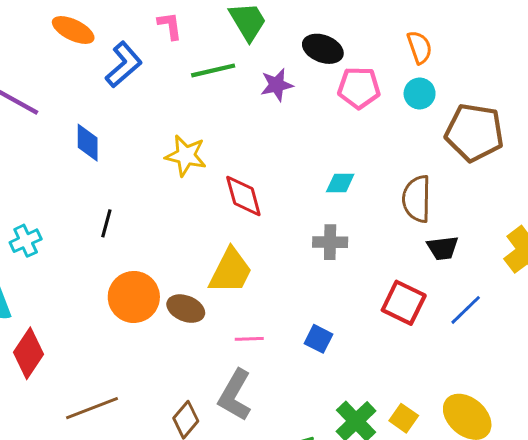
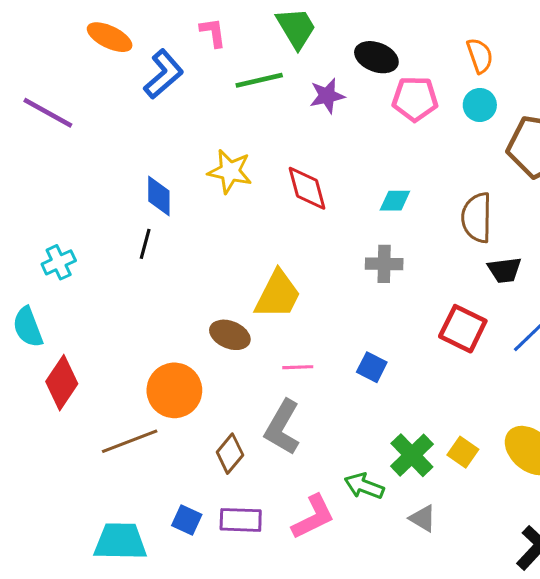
blue diamond: (88, 143) -> (159, 196), moved
red diamond: (243, 196) -> (307, 188), moved
orange circle: (134, 297) -> (174, 390), moved

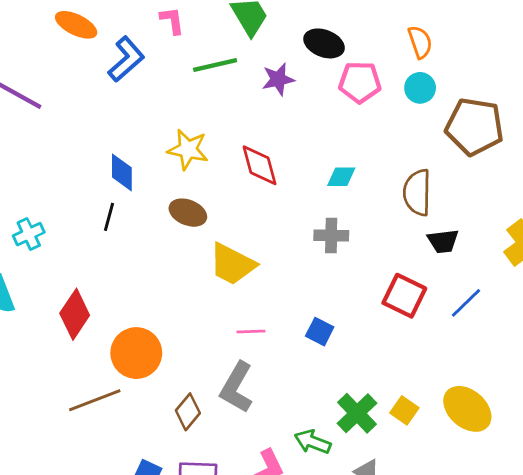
yellow trapezoid: (278, 295) -> (232, 264), turned 90
brown ellipse: (230, 335) -> (188, 213), moved
red diamond: (62, 383) -> (75, 314), moved

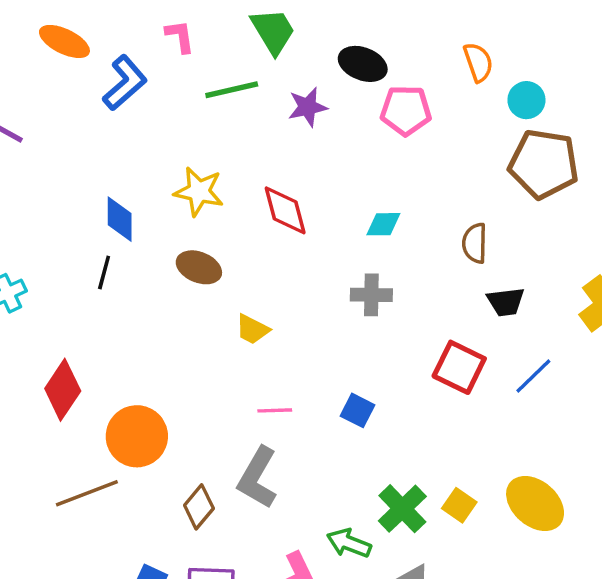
cyan circle: (420, 88) -> (526, 100), moved
brown semicircle: (417, 192) -> (475, 243), size x0.7
yellow trapezoid: (232, 264) -> (252, 329), size x0.6

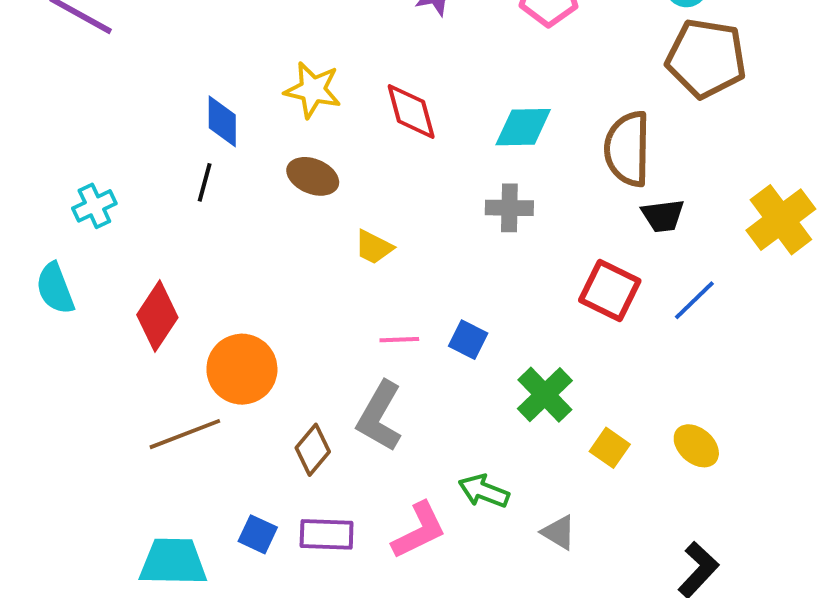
cyan diamond: (383, 224) -> (523, 127), size x1.4
brown semicircle: (475, 243) -> (627, 149), size x1.6
blue square: (358, 410) -> (468, 340), moved
yellow ellipse: (535, 504) -> (696, 446), size x0.7
green cross: (402, 509) -> (545, 395), moved

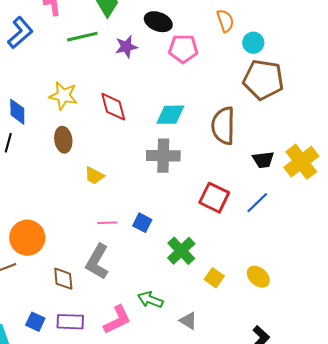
brown ellipse: (313, 176) -> (63, 140), turned 60
gray cross: (509, 208) -> (163, 156), size x1.4
black trapezoid: (663, 216) -> (263, 160), moved
brown diamond: (313, 450) -> (63, 279), turned -45

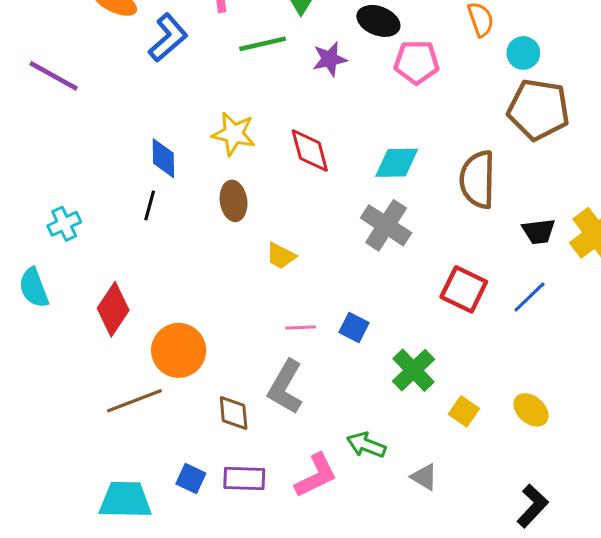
gray cross: (163, 156) -> (386, 225), turned 32

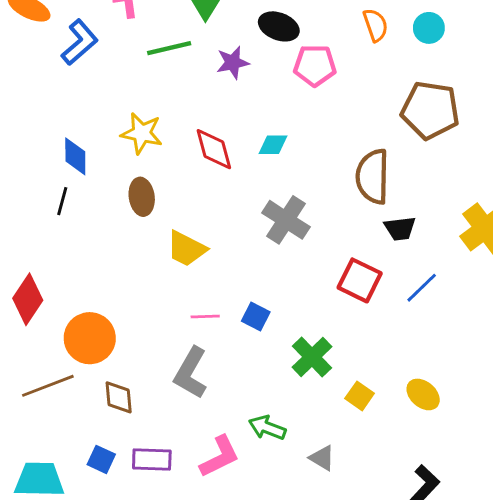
cyan circle: (523, 53) -> (429, 28), moved
cyan diamond: (397, 163) -> (273, 145), moved, size x0.7
black trapezoid: (539, 231) -> (400, 229), moved
yellow trapezoid: (281, 256) -> (186, 249), size x1.4
brown diamond: (234, 413) -> (119, 397), moved

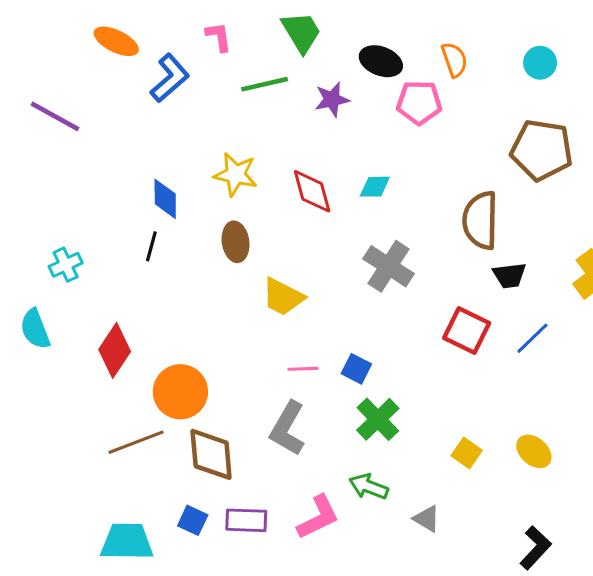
orange semicircle: (375, 25) -> (454, 60), moved
green cross: (312, 357) -> (378, 419), moved
brown diamond: (119, 397) -> (211, 454), size x1.5

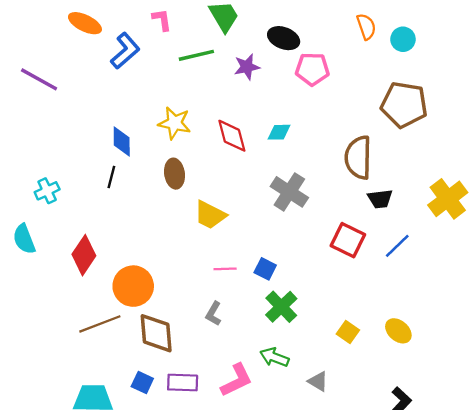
orange semicircle: (454, 60) -> (366, 27), moved
gray L-shape: (288, 428) -> (214, 314), size x0.6

